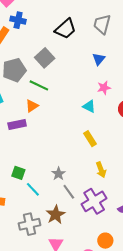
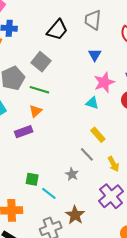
pink star: (104, 88) -> (104, 82), size x1.5
gray line: (69, 192) -> (87, 154), moved

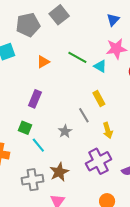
green line: (39, 90) -> (77, 57), moved
purple rectangle: (24, 132) -> (35, 99), moved, turned -60

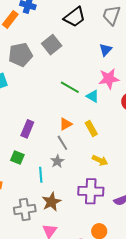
orange triangle: (43, 62) -> (66, 124), moved
gray line: (84, 115) -> (62, 143), moved
yellow arrow: (108, 130) -> (100, 160), turned -49
cyan line: (38, 145) -> (41, 175), moved, turned 35
purple cross: (98, 161) -> (91, 191), turned 30

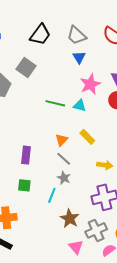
gray trapezoid: (111, 15) -> (77, 35), moved, turned -50
cyan line: (41, 175) -> (52, 195), turned 42
gray cross: (25, 209) -> (96, 230), moved

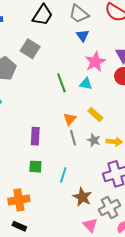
green line: (55, 103) -> (61, 83), turned 60
gray line: (64, 159) -> (73, 138), turned 35
gray star: (64, 178) -> (94, 140), moved

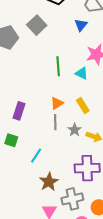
blue triangle: (83, 36) -> (81, 25), moved

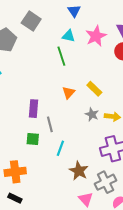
cyan triangle: (82, 73) -> (69, 36), moved
gray line: (55, 122) -> (50, 124), moved

